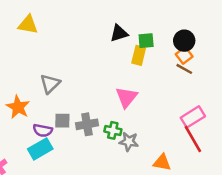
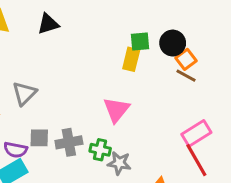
black triangle: (119, 33) -> (48, 24), moved
black circle: (184, 41) -> (173, 43), moved

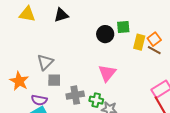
black circle: (173, 43) -> (105, 34), moved
yellow rectangle: (131, 59) -> (139, 42), moved
gray square: (39, 138) -> (54, 80), moved

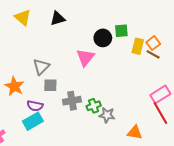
yellow triangle: (27, 14) -> (23, 17), turned 30
pink triangle: (107, 73) -> (85, 57), moved
green cross: (96, 100) -> (94, 106), turned -32

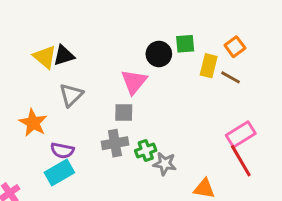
yellow triangle: (23, 17) -> (45, 57), moved
black triangle: (58, 18) -> (64, 55), moved
orange square: (153, 43) -> (235, 47), moved
gray square: (50, 85) -> (124, 112), moved

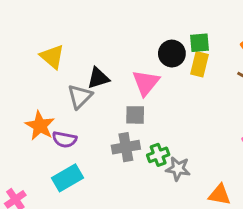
black triangle: (64, 55) -> (98, 78), moved
yellow rectangle: (209, 66) -> (200, 64), moved
purple semicircle: (62, 151) -> (64, 139), moved

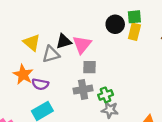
yellow triangle: (52, 57) -> (32, 42), moved
pink triangle: (146, 83) -> (82, 45), moved
gray triangle: (80, 97) -> (51, 54), turned 30
gray star: (178, 169) -> (110, 110), moved

